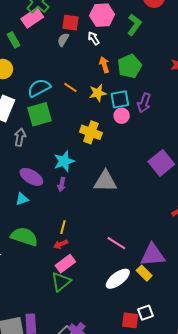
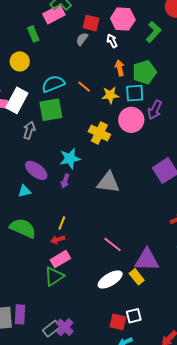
cyan square: (120, 99) -> (135, 93), moved
pink circle: (122, 116) -> (131, 120), size x1.6

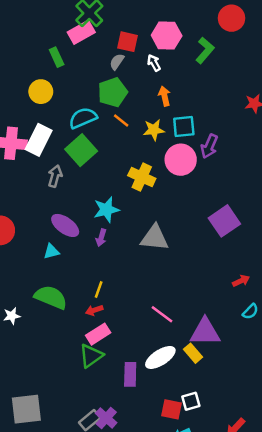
green pentagon: (144, 72) -> (113, 92), moved
green square: (51, 110) -> (81, 150), turned -30
purple rectangle: (20, 314) -> (130, 374), moved

